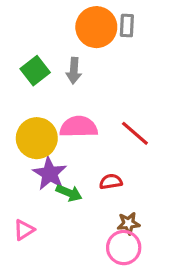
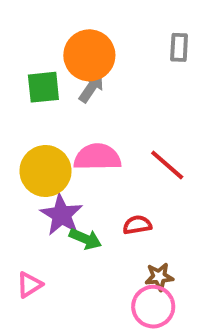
gray rectangle: (127, 26) -> (179, 47), moved
orange circle: (96, 27) -> (89, 55), moved
green square: (35, 71) -> (43, 87), turned 32
gray arrow: (74, 71) -> (91, 87), turned -150

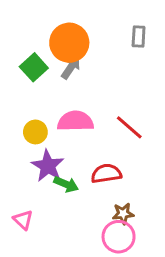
green square: (43, 87) -> (34, 67), turned -36
yellow circle: (45, 171) -> (35, 132), size x0.6
red semicircle: (137, 225) -> (106, 174), size x1.4
pink triangle: (30, 285) -> (23, 220), turned -45

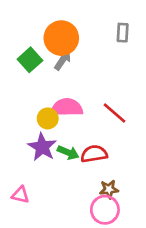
yellow circle: (35, 132) -> (48, 118), moved
green arrow: (66, 184) -> (68, 153), moved
pink triangle: (23, 220) -> (20, 195), turned -30

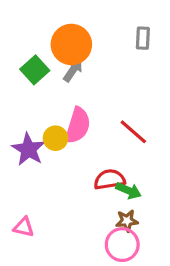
pink semicircle: (67, 108) -> (78, 125), turned 108
purple star: (42, 147) -> (28, 149), moved
green arrow: (68, 153) -> (129, 191), moved

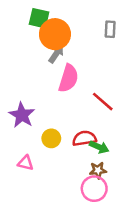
green square: (35, 70) -> (39, 18), moved, turned -35
pink semicircle: (78, 125) -> (68, 78), moved
yellow circle: (55, 138) -> (51, 138), moved
pink triangle: (24, 227) -> (26, 163), moved

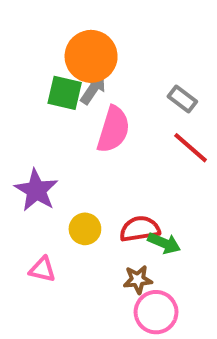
green square: (39, 18) -> (65, 93), moved
gray rectangle: (110, 29) -> (182, 99), moved, turned -56
red line: (103, 102) -> (191, 148), moved
brown star: (98, 170) -> (138, 280), moved

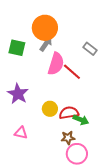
green square: (65, 93) -> (17, 48), moved
red line: (191, 148) -> (72, 72), moved
yellow circle: (85, 229) -> (50, 109), moved

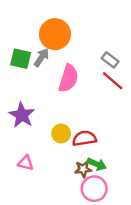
gray arrow: (46, 44) -> (41, 57), moved
red line: (72, 72) -> (113, 81), moved
green arrow: (81, 120) -> (97, 164), moved

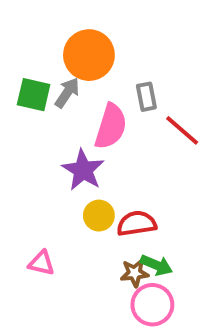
gray rectangle: (110, 60) -> (146, 97), moved, turned 42
purple star: (22, 115) -> (83, 170), moved

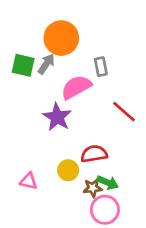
pink semicircle: (111, 126) -> (76, 87), turned -136
red line: (182, 130) -> (124, 112), moved
yellow circle: (99, 216) -> (68, 170), moved

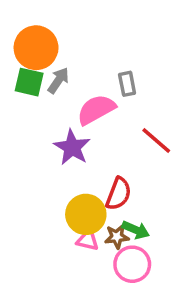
orange circle: (61, 38) -> (36, 48), moved
red semicircle: (94, 154) -> (118, 194), turned 120
yellow circle: (68, 170) -> (86, 214), size x1.5
pink triangle: (29, 181) -> (88, 240), moved

